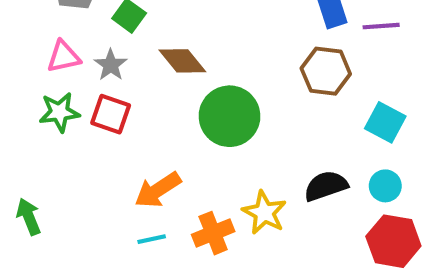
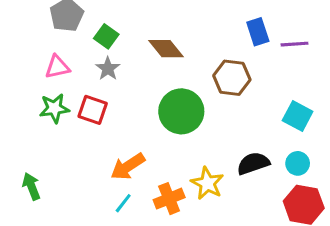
brown diamond: (182, 61) -> (166, 49), moved
gray star: (111, 65) -> (108, 69), moved
brown hexagon: (326, 71) -> (232, 78), moved
cyan line: (152, 239) -> (123, 203), turned -40

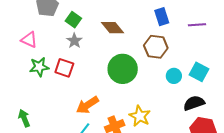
blue rectangle: (258, 32) -> (162, 17), moved
pink triangle: (57, 67) -> (29, 40), moved, turned 36
black semicircle: (253, 163) -> (194, 103), moved
cyan circle: (298, 163) -> (174, 76), moved

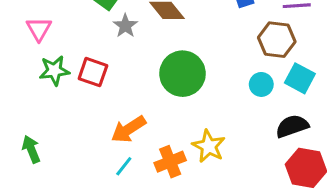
pink triangle: (29, 40) -> (39, 29), turned 36
gray star: (74, 41) -> (125, 26), moved
brown hexagon: (156, 47) -> (277, 40), moved

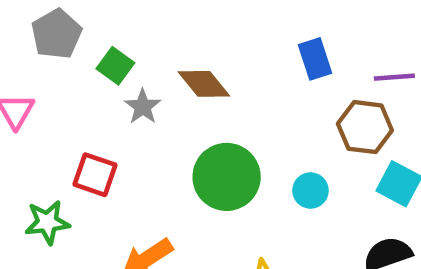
green star: (54, 71) -> (47, 222), moved
cyan circle: (261, 84) -> (310, 191), moved

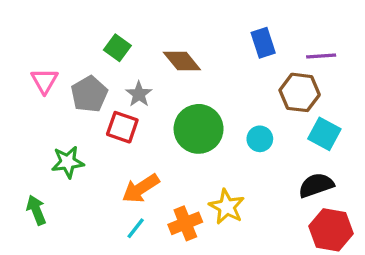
gray pentagon: (56, 34) -> (89, 94), moved
gray star: (143, 107) -> (139, 94), moved
red square: (95, 175) -> (122, 127), moved

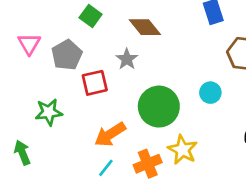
gray star: (139, 94) -> (127, 59), moved
red square: (122, 127) -> (95, 83), turned -32
green circle: (199, 129) -> (159, 107), moved

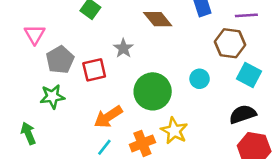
brown diamond: (145, 27) -> (158, 19), moved
gray pentagon: (67, 55) -> (60, 60), moved

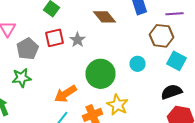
red square: (94, 70) -> (54, 38), moved

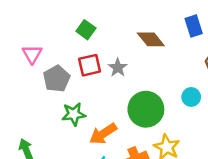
green star: (22, 78) -> (74, 114), moved

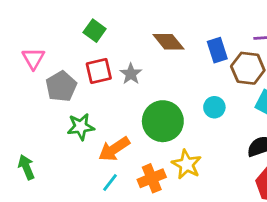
blue rectangle: (194, 26) -> (217, 50), moved

